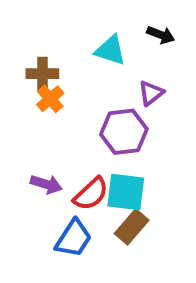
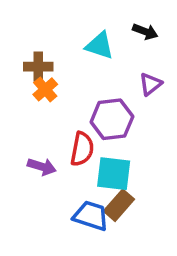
purple triangle: (151, 93) -> (150, 84), moved
red semicircle: (91, 194) -> (82, 149), moved, turned -36
blue trapezoid: (73, 238) -> (91, 216), moved, turned -105

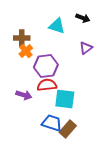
purple hexagon: (112, 119) -> (46, 66), moved
red semicircle: (82, 149) -> (47, 85), turned -108
brown rectangle: (119, 205) -> (68, 129), moved

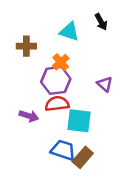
black arrow: (83, 18) -> (101, 22), turned 40
purple triangle: (86, 48) -> (105, 84), moved, turned -40
orange cross: (26, 51) -> (61, 62), moved

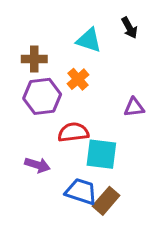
purple hexagon: (56, 80) -> (42, 96), moved
purple triangle: (105, 84) -> (134, 107), turned -49
purple arrow: (29, 116) -> (37, 165), moved

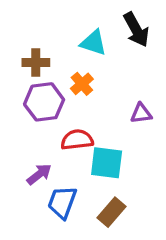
black arrow: (129, 28) -> (136, 30), size x1.5
purple arrow: (37, 165) -> (39, 174), turned -55
blue trapezoid: (81, 191) -> (62, 202), moved, turned -88

